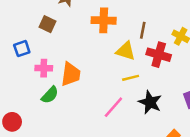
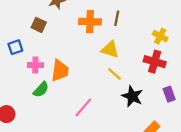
brown line: (143, 30) -> (117, 18), moved
red cross: (159, 55) -> (155, 62), moved
yellow line: (131, 78) -> (115, 74), turned 56
pink line: (113, 107) -> (83, 107), moved

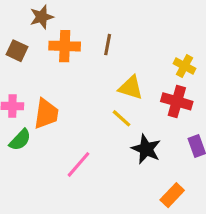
brown line: (117, 18) -> (108, 45), moved
orange cross: (90, 22) -> (65, 46), moved
yellow triangle: (110, 49) -> (131, 88), moved

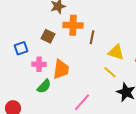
brown line: (108, 45) -> (92, 37), moved
brown square: (17, 51) -> (48, 36), moved

